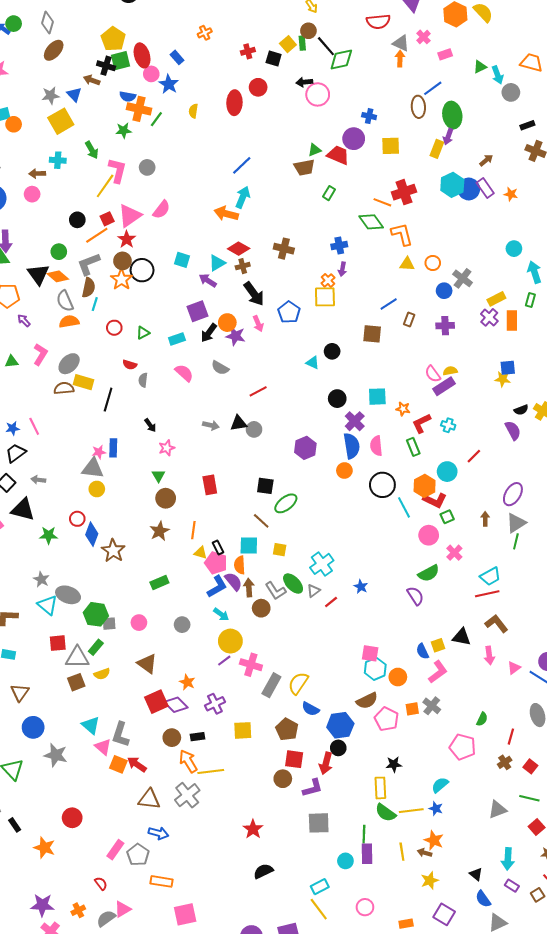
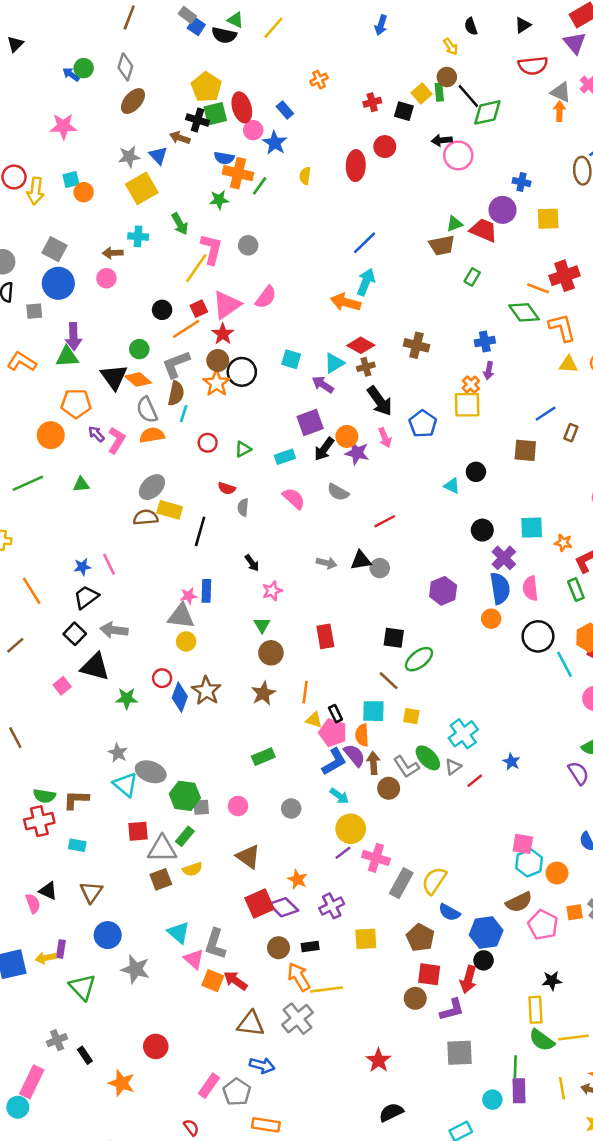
pink L-shape: (40, 354) -> (117, 440), moved
gray arrow: (38, 480) -> (114, 630), size x1.5
brown star: (113, 551) -> (206, 691), moved

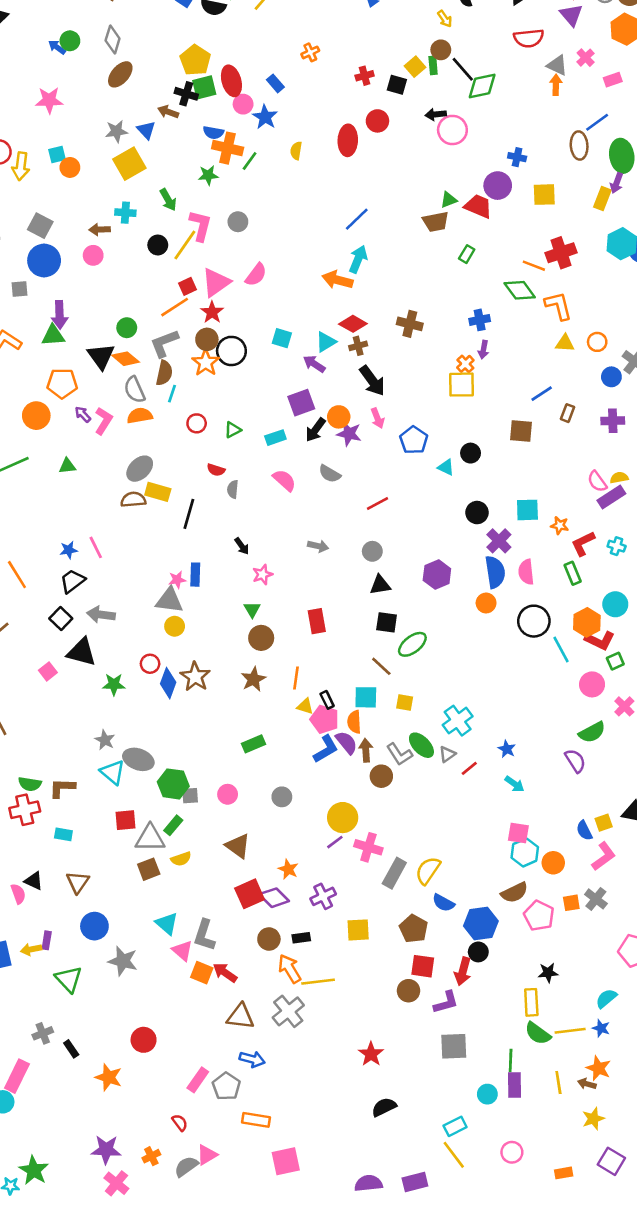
black circle: (162, 310) -> (158, 245), moved
blue pentagon: (423, 424) -> (414, 440), moved
black triangle: (361, 560) -> (380, 585), moved
cyan arrow: (339, 796) -> (514, 784), moved

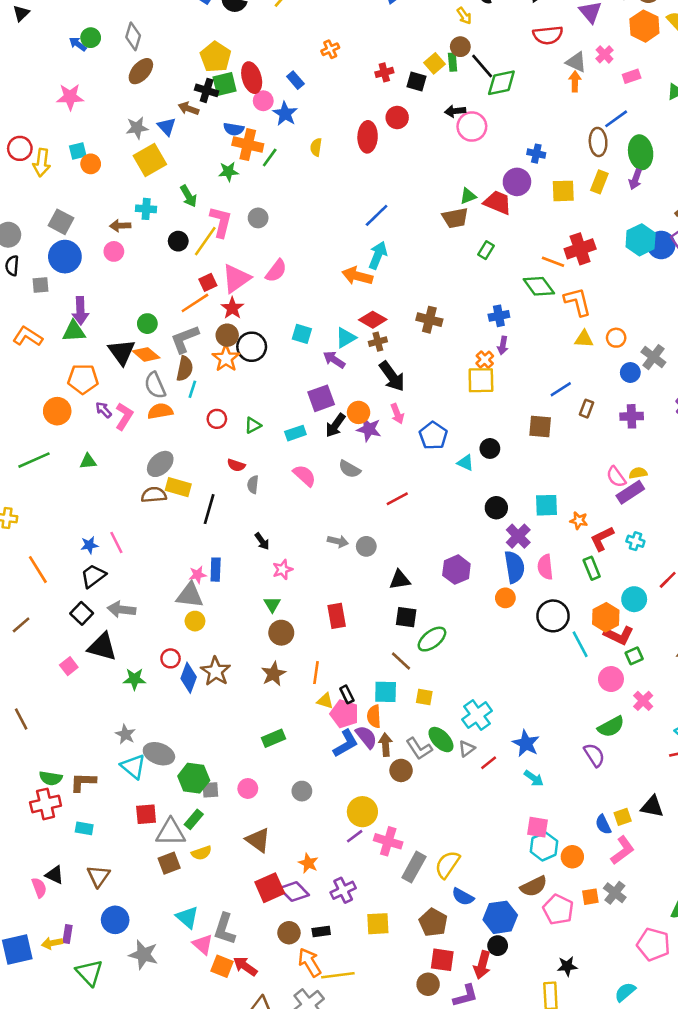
yellow rectangle: (602, 198) -> (599, 182), moved
gray circle: (372, 551) -> (366, 546), moved
blue star: (507, 749) -> (526, 743), size x1.5

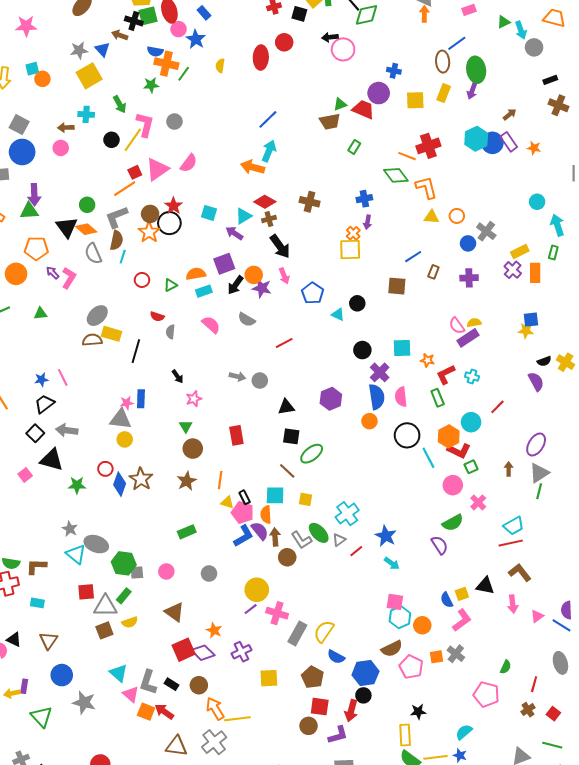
red star: (232, 308) -> (173, 206), moved
orange semicircle: (160, 411) -> (196, 274), moved
black rectangle: (321, 931) -> (171, 684), moved, turned 40

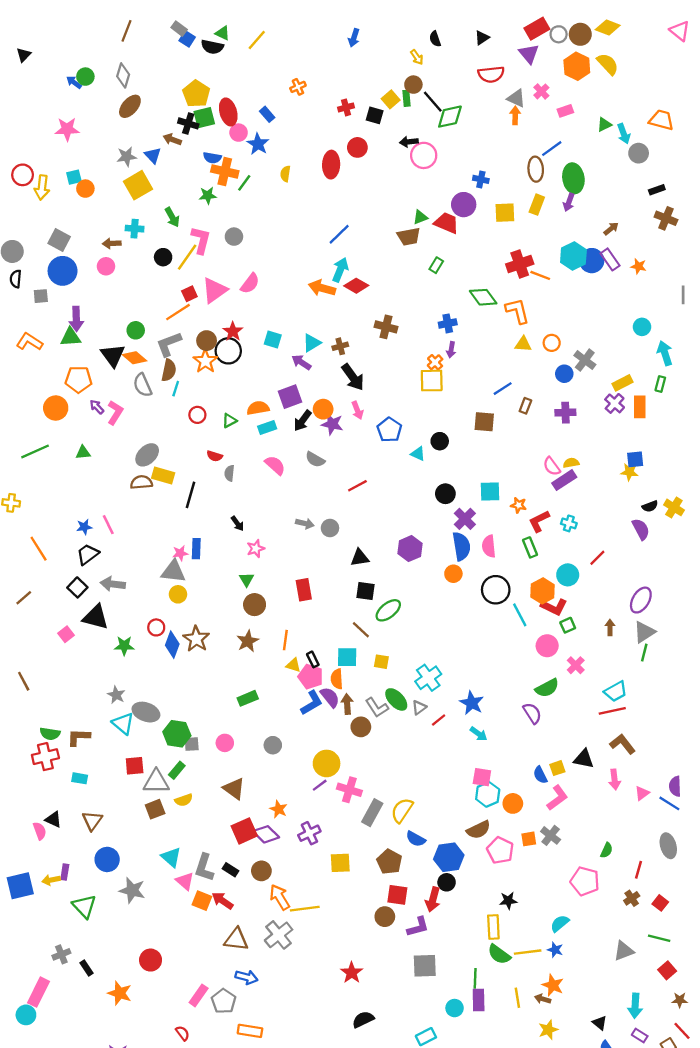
orange line: (407, 156) -> (540, 275), moved
red diamond: (265, 202) -> (356, 286), moved

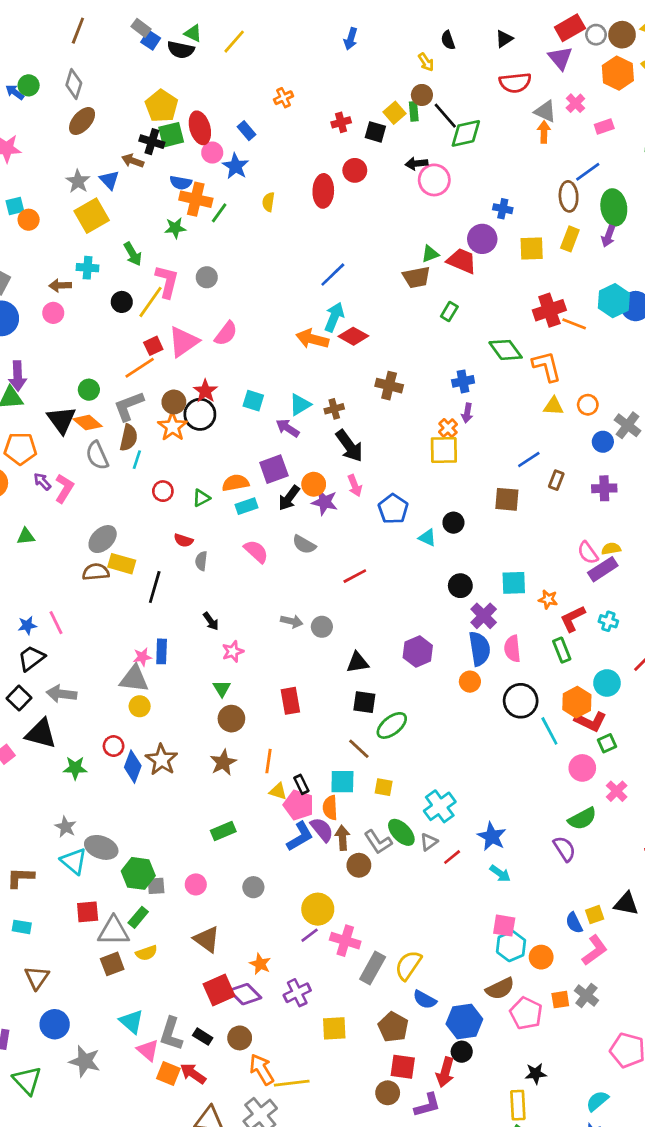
gray star: (127, 157) -> (78, 181), turned -30

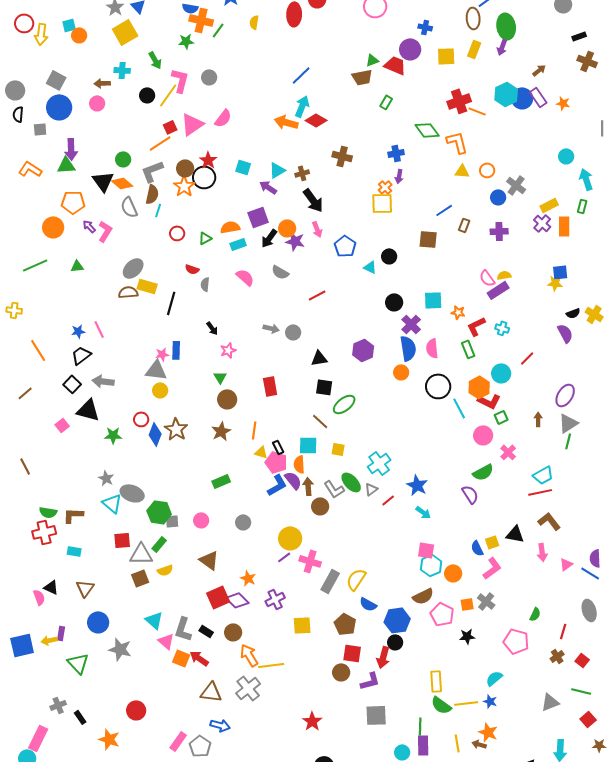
black star: (536, 1074) -> (467, 636), moved

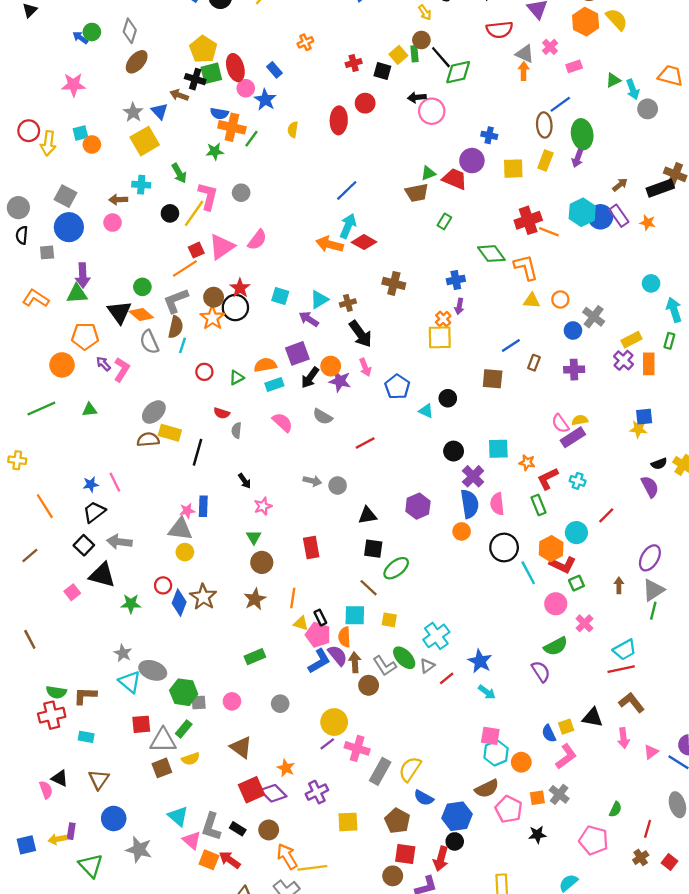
black rectangle: (579, 36) -> (660, 188), moved, size x1.6
blue square: (22, 645) -> (26, 845), size x0.7

